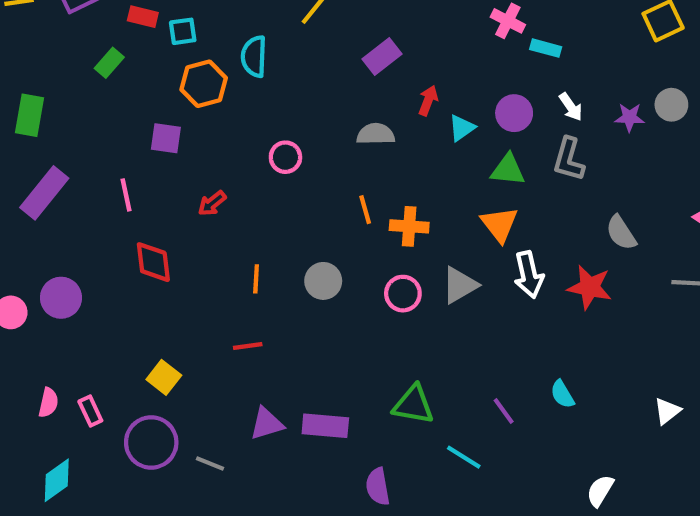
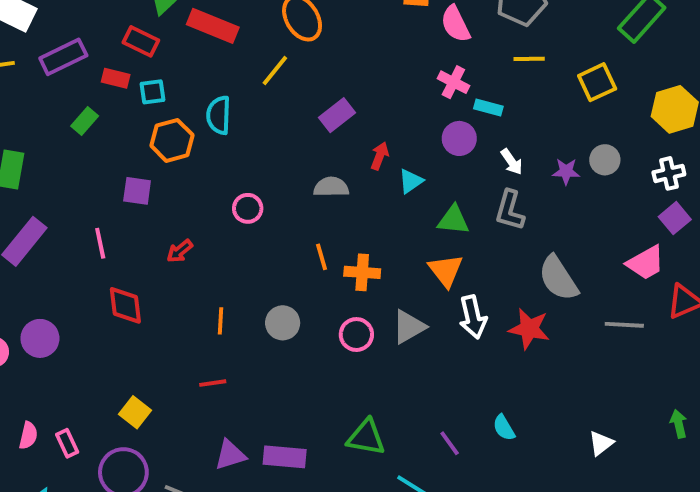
purple circle: (514, 113) -> (459, 138), moved
gray semicircle: (621, 233) -> (558, 278), size x1.4

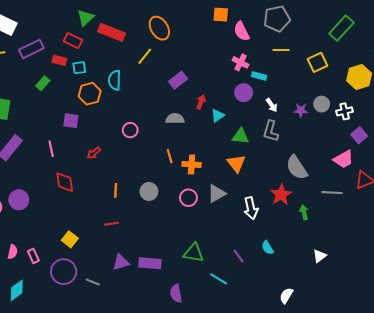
white cross: (669, 173) -> (345, 111), moved
white arrow: (473, 317) -> (251, 208), moved
red star: (529, 329) -> (281, 195), turned 30
green arrow: (679, 424) -> (304, 212), moved

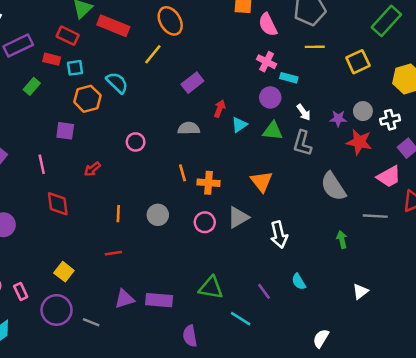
cyan semicircle: (115, 80) -> (117, 83), turned 132
green triangle: (240, 136) -> (273, 131), moved
red star: (281, 195) -> (359, 142), moved, turned -30

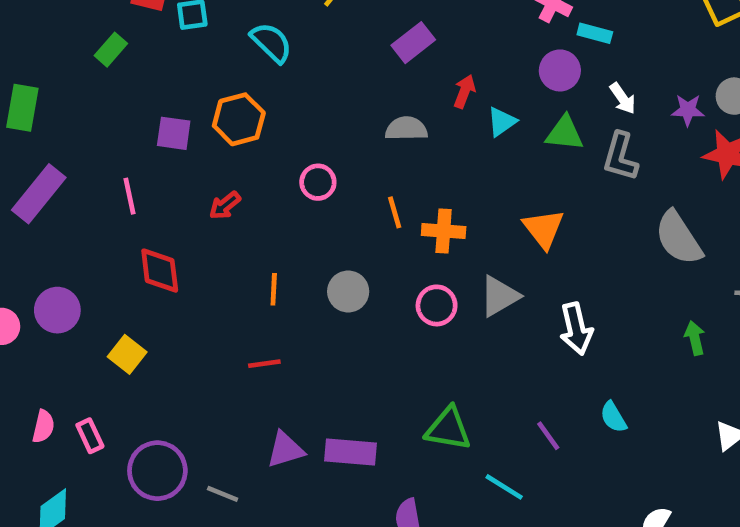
orange hexagon: (87, 99) -> (239, 119), moved
pink circle: (136, 142) -> (318, 182), moved
yellow square: (64, 272) -> (127, 354), moved

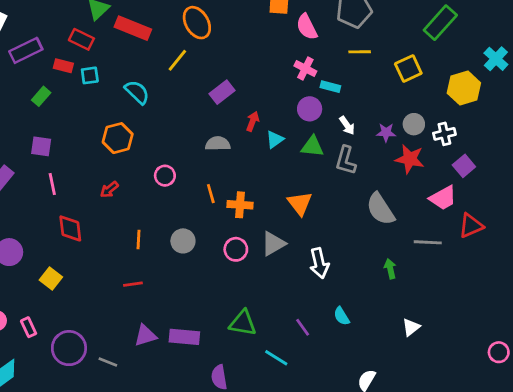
purple square: (174, 133) -> (41, 146), moved

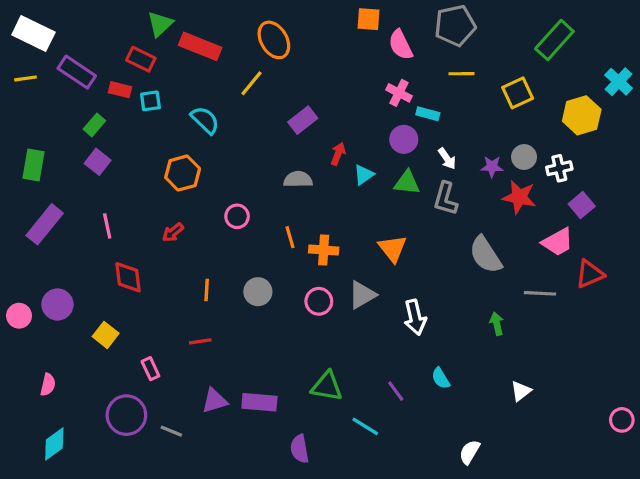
purple rectangle: (26, 50) -> (77, 72), turned 60
purple square: (41, 146) -> (98, 162), moved, turned 30
pink rectangle: (29, 327) -> (150, 369), moved

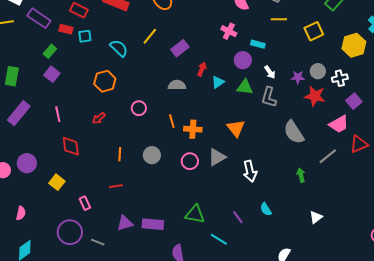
yellow line: (251, 83) -> (150, 36), moved
pink cross: (399, 93) -> (229, 31), moved
gray line: (540, 293) -> (328, 156), turned -42

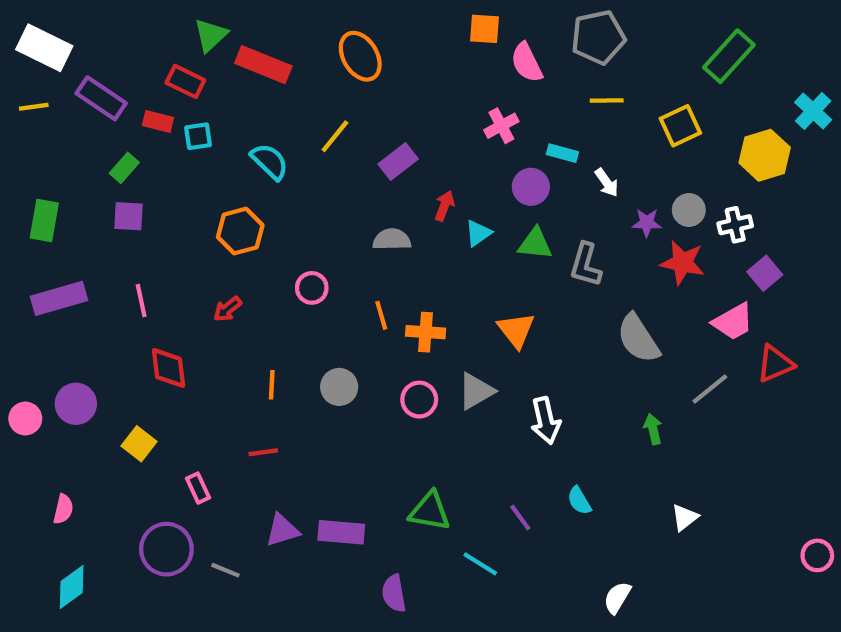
pink cross: (229, 31) -> (501, 126), turned 35
white arrow: (270, 72) -> (607, 183), moved
purple square: (52, 74) -> (128, 216), turned -35
purple rectangle: (19, 113) -> (59, 298), turned 35

